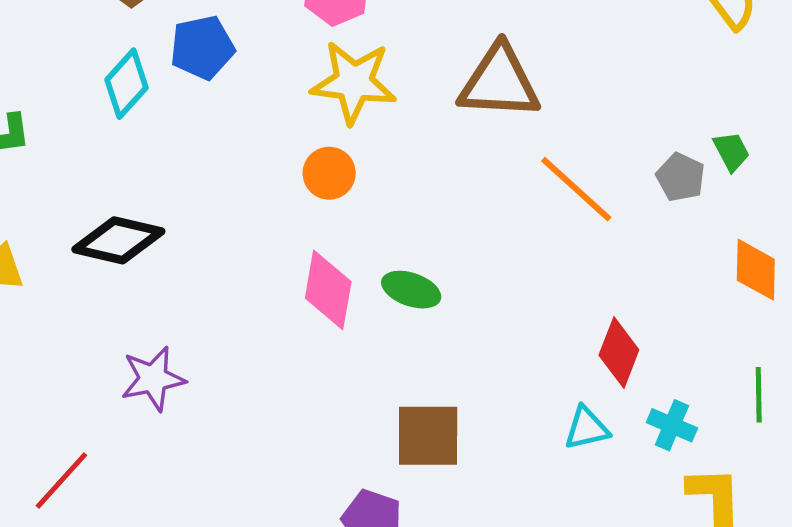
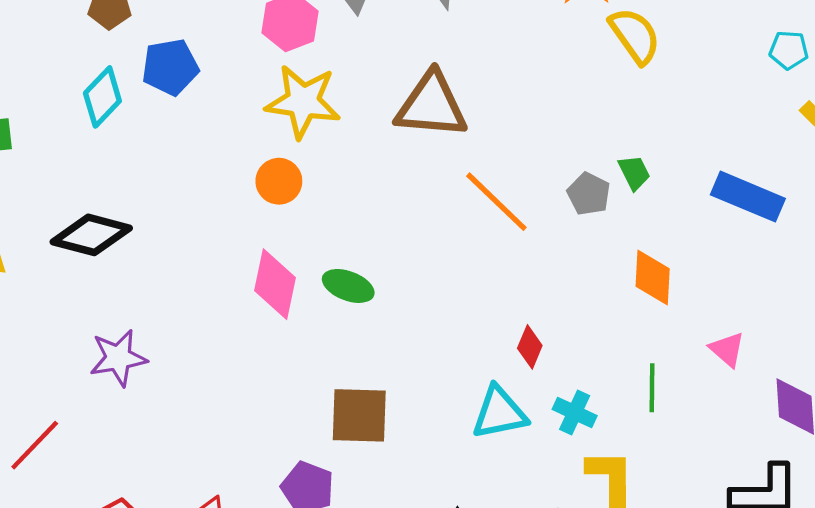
red diamond: (619, 352) -> (530, 347), size x0.7
cyan triangle: (587, 428) -> (499, 413), size x1.4

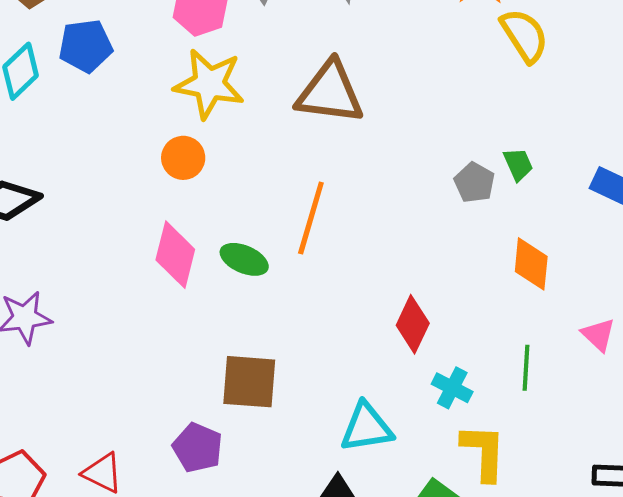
orange line: (496, 202) -> (311, 218), moved, turned 60
red diamond: (530, 347) -> (413, 324), size x1.4
cyan triangle: (499, 413) -> (367, 427), moved

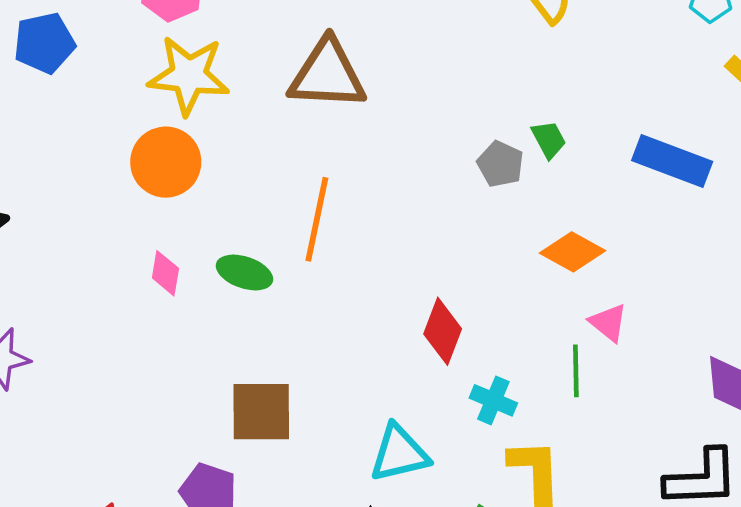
orange circle: (183, 158) -> (166, 162), size x1.4
pink diamond: (175, 255) -> (165, 273), size x0.6
orange diamond: (531, 264) -> (572, 252), turned -62
pink triangle: (598, 335) -> (608, 323), moved

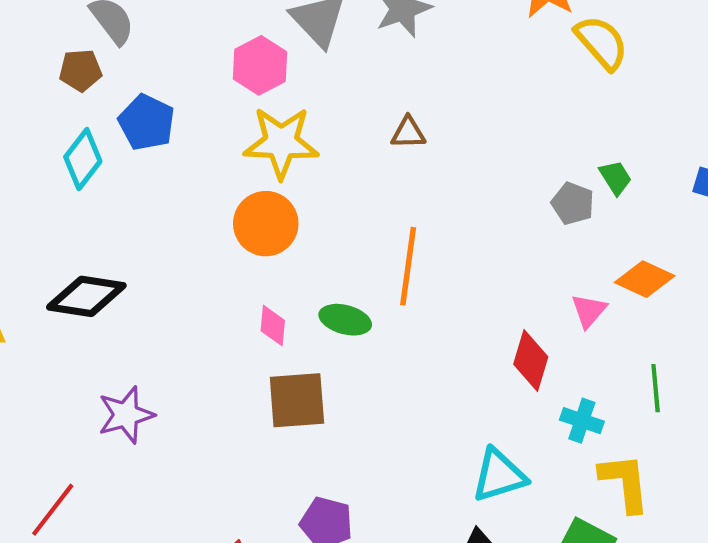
blue pentagon: (44, 43) -> (147, 122), turned -30
brown triangle: (327, 75) -> (408, 133), size x0.5
pink triangle: (608, 323) -> (589, 311), moved, turned 36
brown square: (261, 412) -> (297, 400), moved

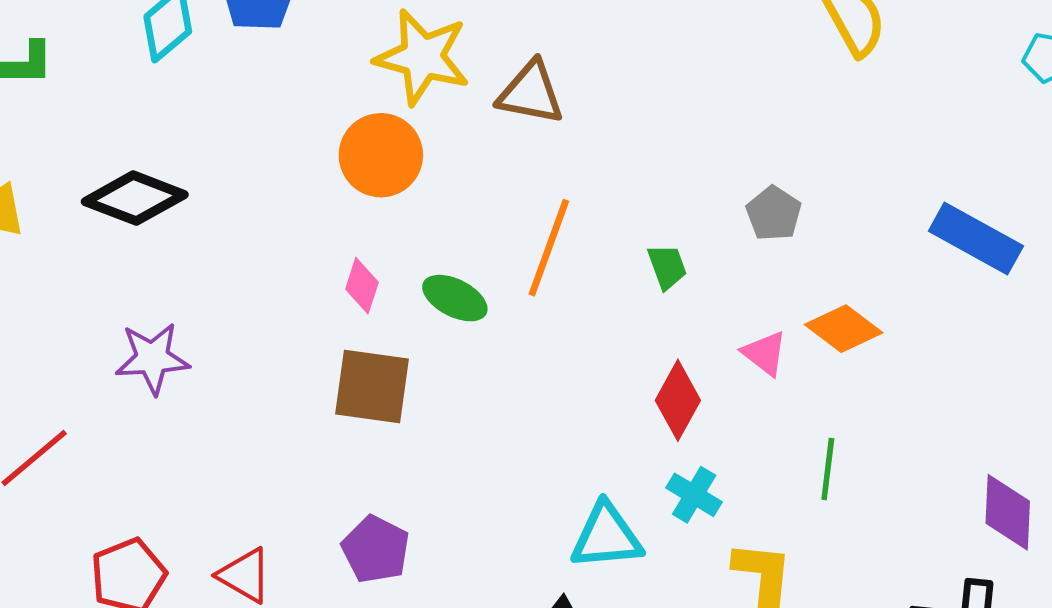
brown triangle: (408, 133) -> (531, 93), moved, size x1.5
green trapezoid: (615, 178) -> (667, 267), moved
pink triangle: (589, 311) -> (765, 353), turned -45
cyan cross: (582, 421) -> (694, 495), moved

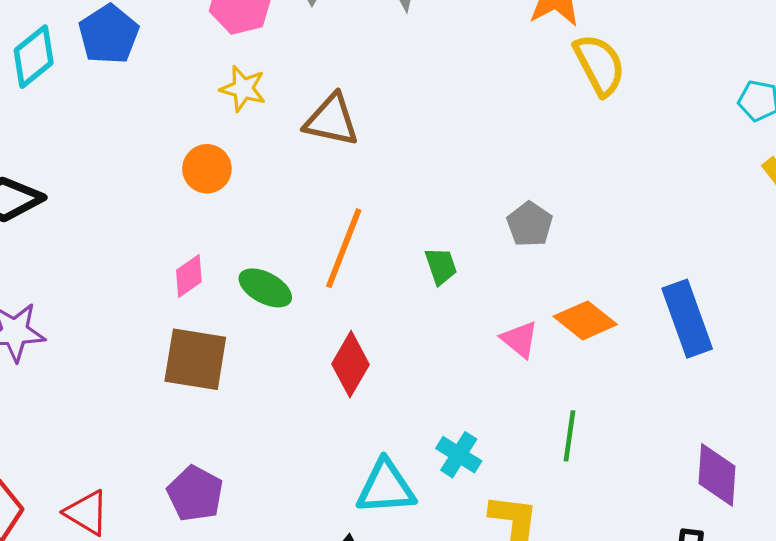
yellow star: (422, 57) -> (243, 89), size x0.6
orange circle: (381, 155) -> (207, 169), size x0.7
blue rectangle: (976, 239) -> (687, 319), moved, turned 40
pink diamond: (362, 286) -> (189, 276), turned 36
red diamond: (678, 400) -> (350, 364), moved

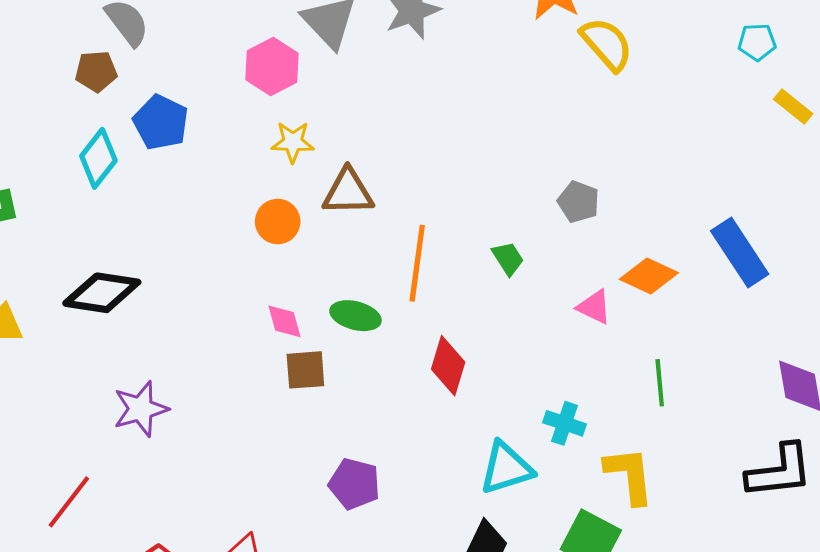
brown triangle: (332, 120) -> (348, 192), moved
pink diamond: (189, 276) -> (285, 321), turned -57
brown square: (195, 359) -> (305, 370), moved, size x0.7
purple pentagon: (195, 494) -> (354, 484), moved

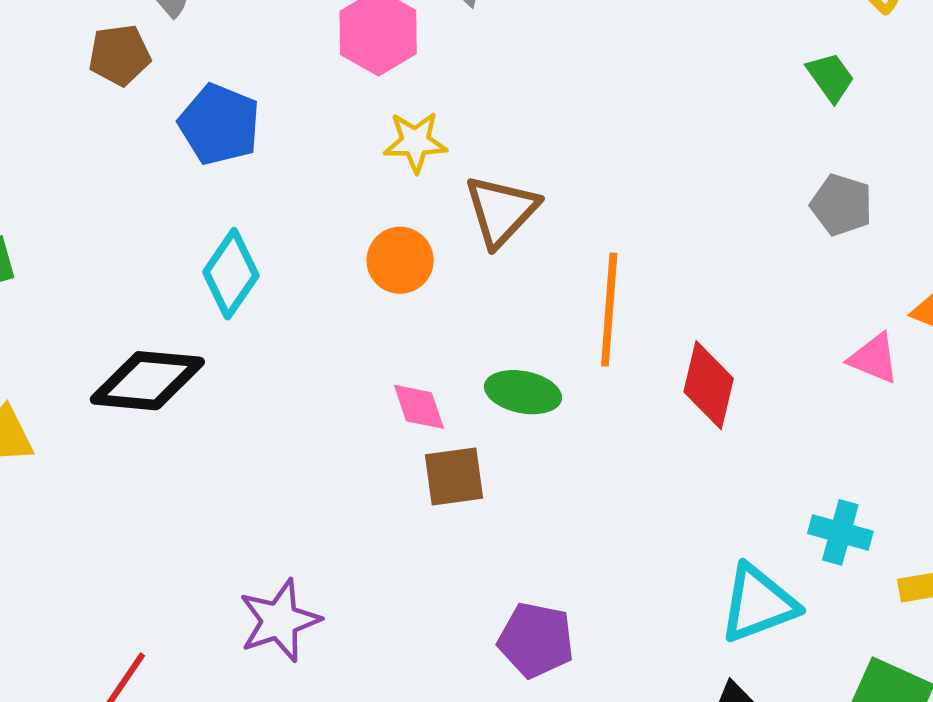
cyan diamond: (98, 158) -> (231, 274), moved
brown triangle: (348, 192) -> (501, 211), turned -42
green trapezoid: (508, 258) -> (830, 77), moved
red diamond: (448, 366) -> (709, 385), moved
purple star: (141, 409) -> (279, 621), moved

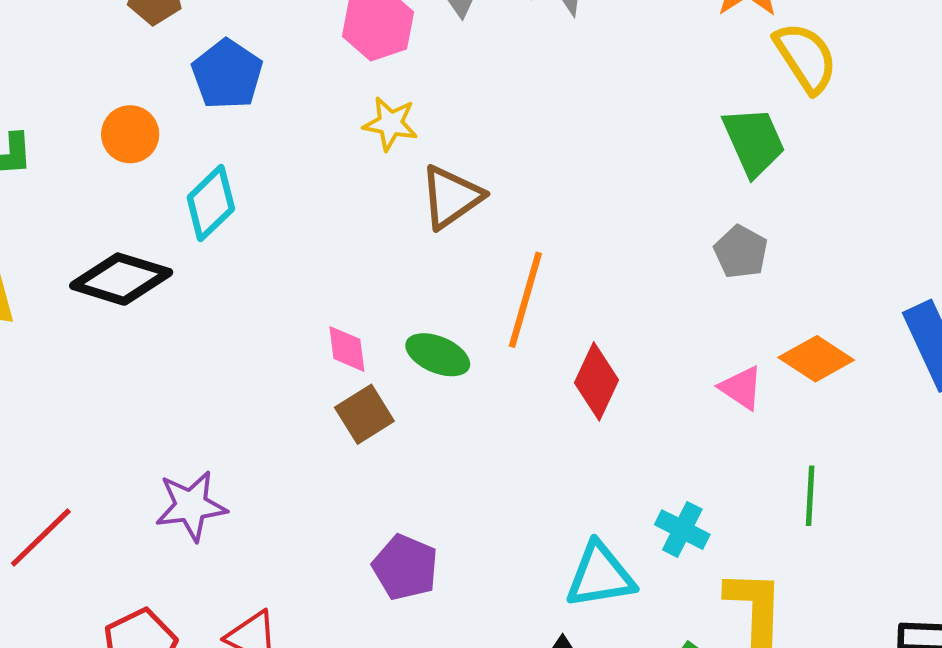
green trapezoid: (830, 77) -> (754, 142), size x1.6
orange circle: (400, 260) -> (130, 134), moved
brown square: (454, 476) -> (364, 414), turned -36

